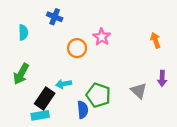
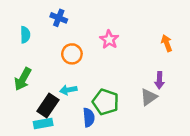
orange circle: (77, 48) -> (72, 54), moved
purple arrow: (162, 78) -> (159, 80), moved
gray triangle: (139, 91) -> (149, 97), turned 42

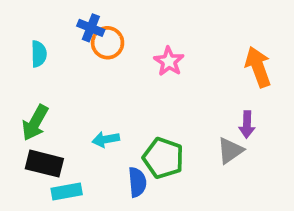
orange arrow: (167, 43) -> (258, 67), size x1.5
orange circle: (72, 54) -> (108, 43), moved
black rectangle: (48, 105) -> (44, 164), moved, turned 70

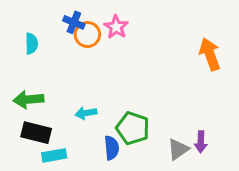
pink star: (169, 61) -> (116, 27), moved
green arrow: (35, 123) -> (28, 99), turned 56
purple arrow: (247, 125) -> (201, 142), moved
gray triangle: (230, 151) -> (178, 149), moved

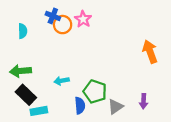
orange arrow: (210, 54) -> (150, 52), moved
black rectangle: (36, 133) -> (26, 95), turned 30
gray triangle: (178, 149) -> (115, 107), moved

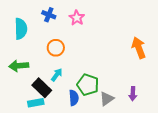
orange circle: (63, 25) -> (56, 48), moved
cyan semicircle: (23, 31) -> (21, 29), size x1.5
cyan arrow: (62, 81) -> (57, 75), turned 136
black rectangle: (26, 95) -> (42, 88), moved

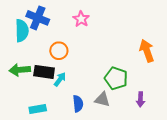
blue cross: (49, 15) -> (38, 18), moved, size x1.5
green pentagon: (88, 85) -> (116, 78), moved
black rectangle: (42, 88) -> (44, 72), moved, turned -36
gray triangle: (107, 99) -> (102, 99), moved, turned 49

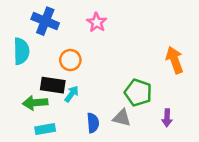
cyan semicircle: (22, 31) -> (21, 51), moved
green arrow: (20, 70) -> (35, 103), moved

